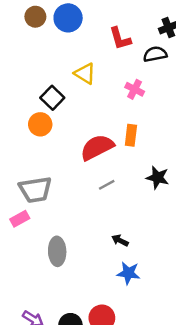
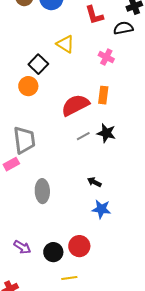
black star: (158, 178) -> (106, 133), moved
gray trapezoid: (35, 190) -> (24, 140), turned -88

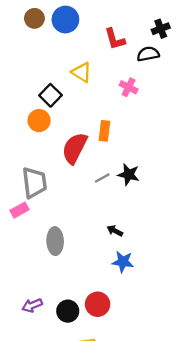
orange rectangle: (103, 95) -> (104, 131), moved
red semicircle: (75, 105) -> (75, 148), moved, turned -36
purple arrow: (22, 247) -> (32, 305), turned 126

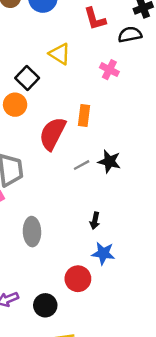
black arrow: (115, 231) -> (95, 221), turned -105
red circle: (98, 304) -> (78, 279), moved

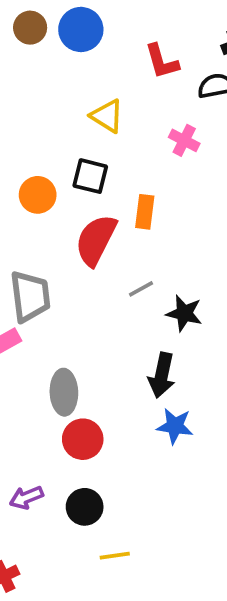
black square: (27, 78) -> (90, 176), moved, turned -30
black star: (109, 161) -> (184, 313), moved
black arrow: (95, 221) -> (162, 375), size x1.6
red circle: (78, 279) -> (83, 439), moved

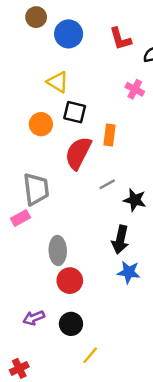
blue circle: (81, 29) -> (69, 34), moved
yellow triangle: (107, 116) -> (58, 82), moved
yellow line: (115, 556) -> (90, 355), turned -42

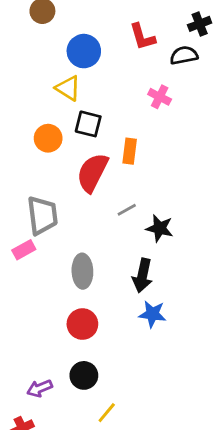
blue circle: (69, 34) -> (84, 51), moved
gray ellipse: (58, 250) -> (82, 271), moved
purple arrow: (34, 318) -> (40, 388), moved

